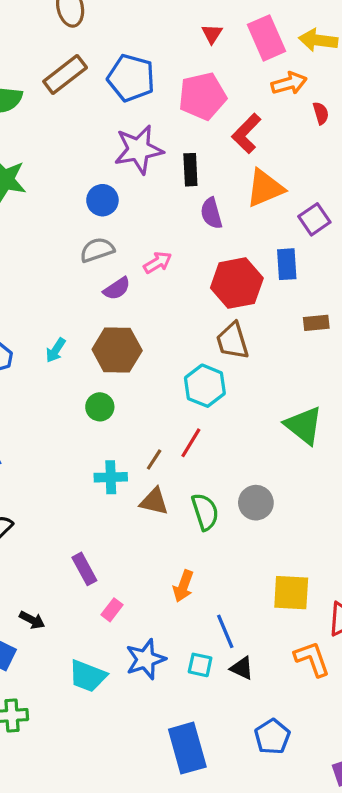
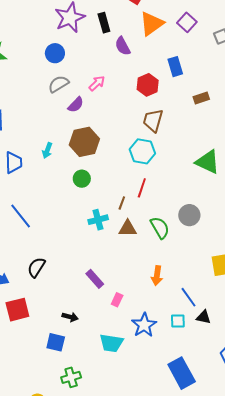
purple square: (314, 219) -> (187, 22), moved
red hexagon: (237, 283) -> (148, 85), size x0.7
brown trapezoid: (232, 341) -> (153, 120), turned 45

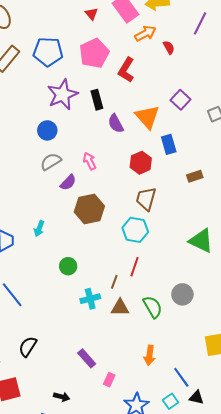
orange triangle: (152, 24) -> (147, 117), moved, turned -36
pink arrow: (97, 83) -> (90, 161), turned -72
brown hexagon: (84, 142) -> (89, 209), moved
green circle: (82, 179) -> (68, 266), moved
cyan square: (178, 321) -> (170, 401), turned -35

